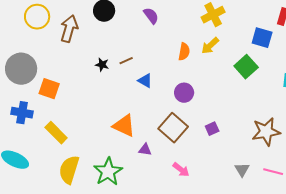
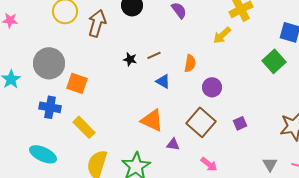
yellow arrow: (210, 46) -> (222, 35), moved
orange semicircle: (184, 52) -> (190, 63), moved
blue triangle: (145, 81) -> (163, 81), moved

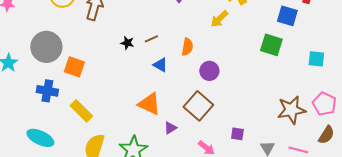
green square: (274, 61) -> (271, 45), turned -30
purple square: (240, 123) -> (237, 134), moved, turned 32
purple triangle: (173, 144) -> (170, 128), turned -40

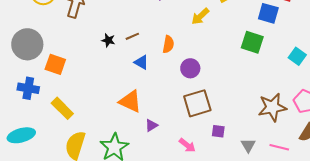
cyan square: (316, 59) -> (297, 56), turned 30
brown square: (198, 106) -> (197, 103), moved, turned 32
cyan ellipse: (40, 138) -> (21, 135), turned -40

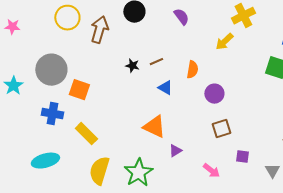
brown square: (197, 103) -> (221, 129), size x0.7

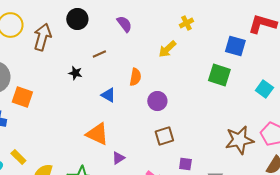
yellow cross: (243, 16) -> (186, 23), size x0.6
brown line: (156, 62) -> (99, 54), moved
yellow rectangle: (86, 134) -> (18, 157), moved, size x0.7

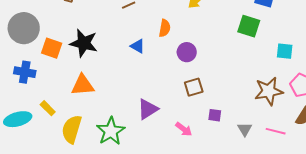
black star: (75, 73) -> (84, 43), moved, size x2.0
cyan square: (264, 89) -> (285, 51), moved, turned -30
orange triangle: (97, 134) -> (83, 85), moved, turned -30
purple triangle: (118, 158) -> (148, 109), size x1.6

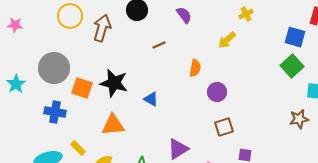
green square: (249, 26) -> (292, 66), moved, turned 30
blue triangle: (138, 46) -> (151, 99), moved
brown star: (269, 91) -> (299, 119), moved, size x0.7

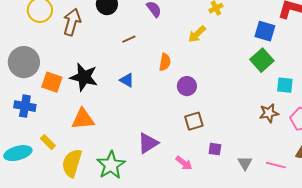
blue triangle: (151, 99) -> (127, 80), moved

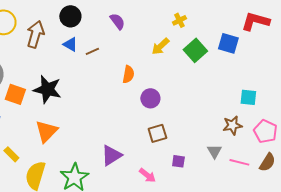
green square: (262, 60) -> (195, 50), moved
blue triangle: (127, 80) -> (70, 44), moved
orange triangle: (83, 119) -> (46, 131), turned -40
gray triangle: (245, 163) -> (214, 151), moved
pink line: (276, 165) -> (239, 162), moved

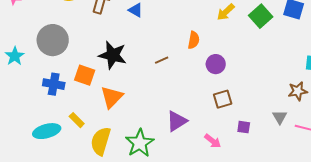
brown line: (92, 51) -> (162, 60), moved
orange square: (15, 94) -> (85, 75), moved

